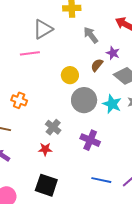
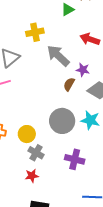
gray arrow: (91, 35) -> (58, 56), size x1.4
yellow circle: (70, 75) -> (27, 134), moved

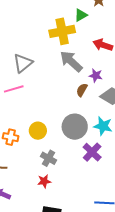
yellow cross: (35, 32) -> (62, 31), moved, size x1.4
yellow circle: (27, 134) -> (38, 131), moved
purple cross: (75, 159) -> (92, 152), moved, turned 30

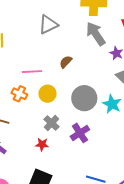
pink line: (14, 89) -> (32, 72), moved
brown semicircle: (82, 90) -> (66, 62), moved
purple cross: (92, 152) -> (80, 133), moved

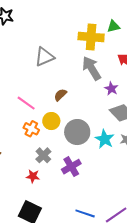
pink line: (32, 72) -> (26, 103), turned 36
orange cross: (19, 94) -> (31, 129), moved
yellow circle: (47, 94) -> (51, 121), moved

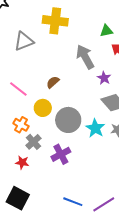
green triangle: (113, 26) -> (106, 31), moved
yellow cross: (91, 37) -> (55, 21), moved
gray triangle: (45, 57) -> (24, 41), moved
orange cross: (31, 129) -> (21, 125), moved

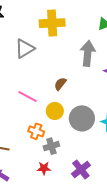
gray arrow: (85, 57) -> (88, 53), turned 45
gray cross: (33, 142) -> (51, 146), turned 35
purple cross: (61, 154) -> (81, 169), moved

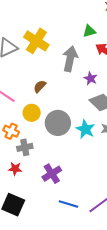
yellow cross: (52, 23) -> (36, 41), moved, turned 30

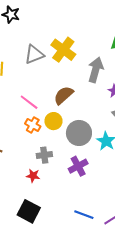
brown semicircle: (40, 86) -> (63, 95), size x1.5
orange cross: (11, 131) -> (33, 125), moved
purple cross: (52, 174) -> (78, 166), moved

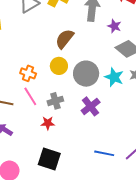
pink line: (29, 102) -> (30, 96), moved, turned 30
orange cross: (33, 125) -> (28, 73), moved

